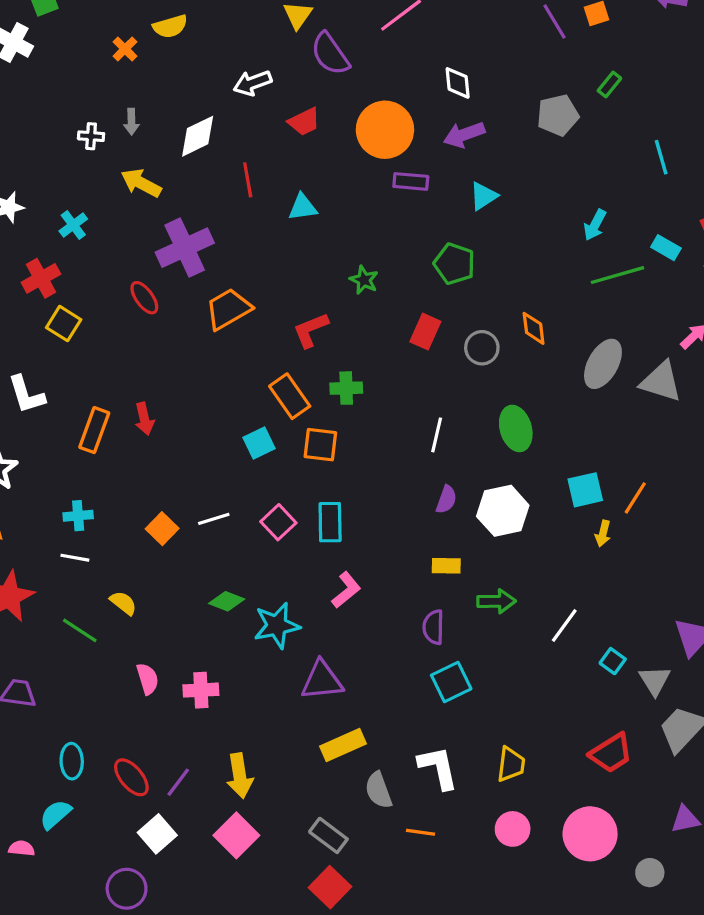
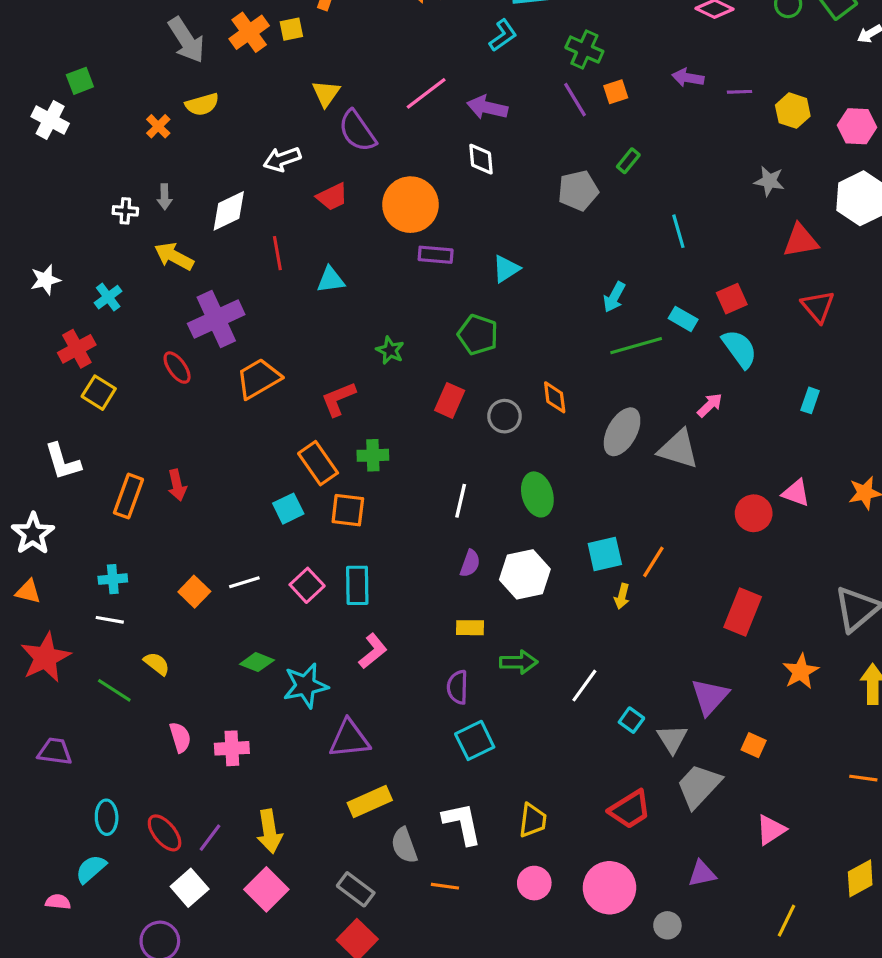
purple arrow: (464, 135) -> (487, 107), moved, turned 33

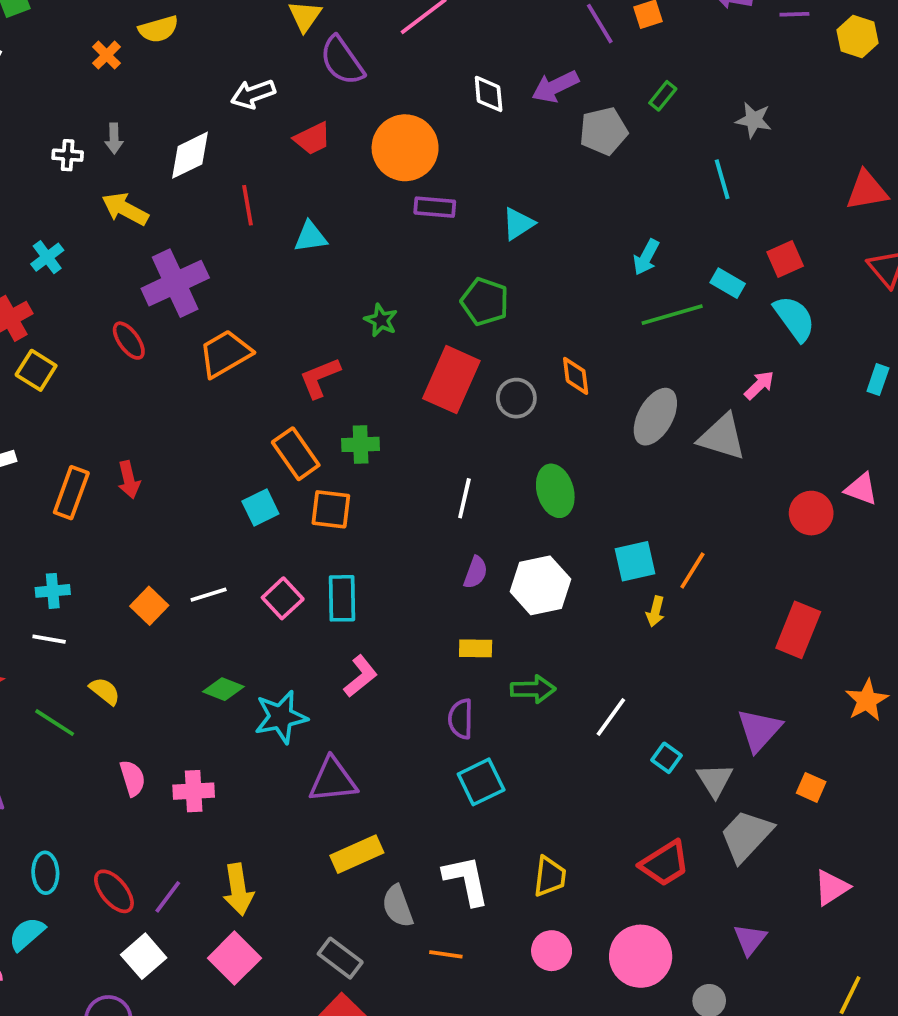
purple arrow: (487, 107) -> (555, 87), moved, turned -39
gray star: (769, 181) -> (754, 120), moved
red rectangle: (450, 400) -> (451, 380), size x1.6
purple triangle: (702, 874) -> (750, 940), turned -40

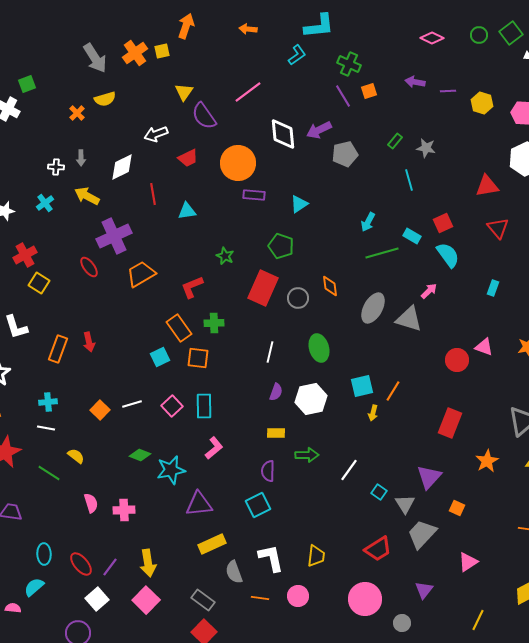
white diamond: (489, 94) -> (283, 134), size x1.5
green rectangle: (663, 96) -> (395, 141), moved
cyan cross: (47, 257) -> (45, 203), moved
cyan square: (481, 782) -> (258, 505), moved
pink circle: (552, 951) -> (298, 596), moved

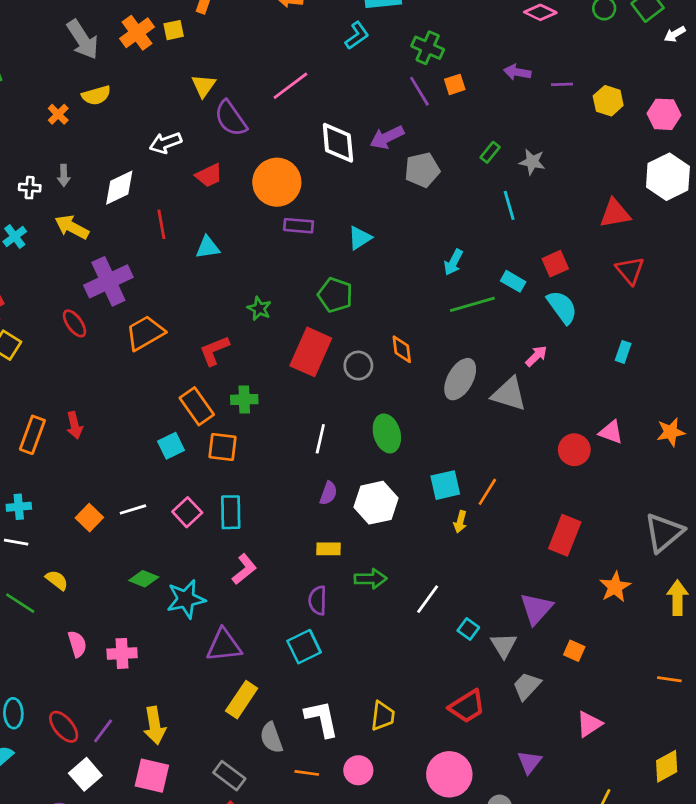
gray trapezoid: (422, 534) -> (527, 686), size x0.7
yellow rectangle: (212, 544) -> (242, 700), turned -32
pink square: (146, 600) -> (152, 776), turned -32

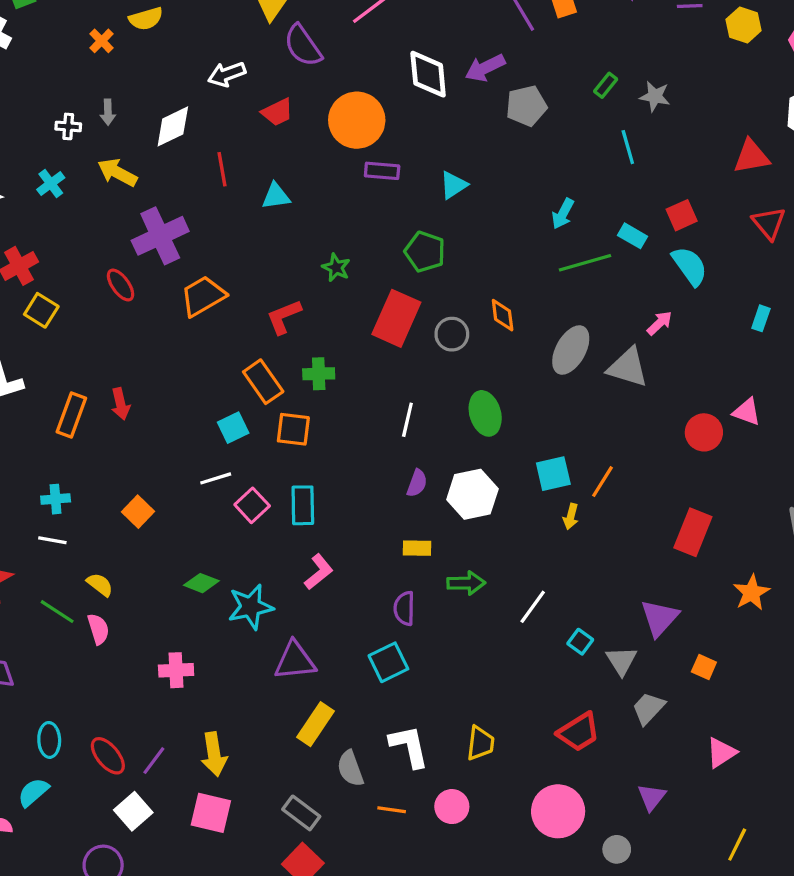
white line: (133, 509) -> (216, 478), moved
pink semicircle: (77, 644) -> (98, 629), moved

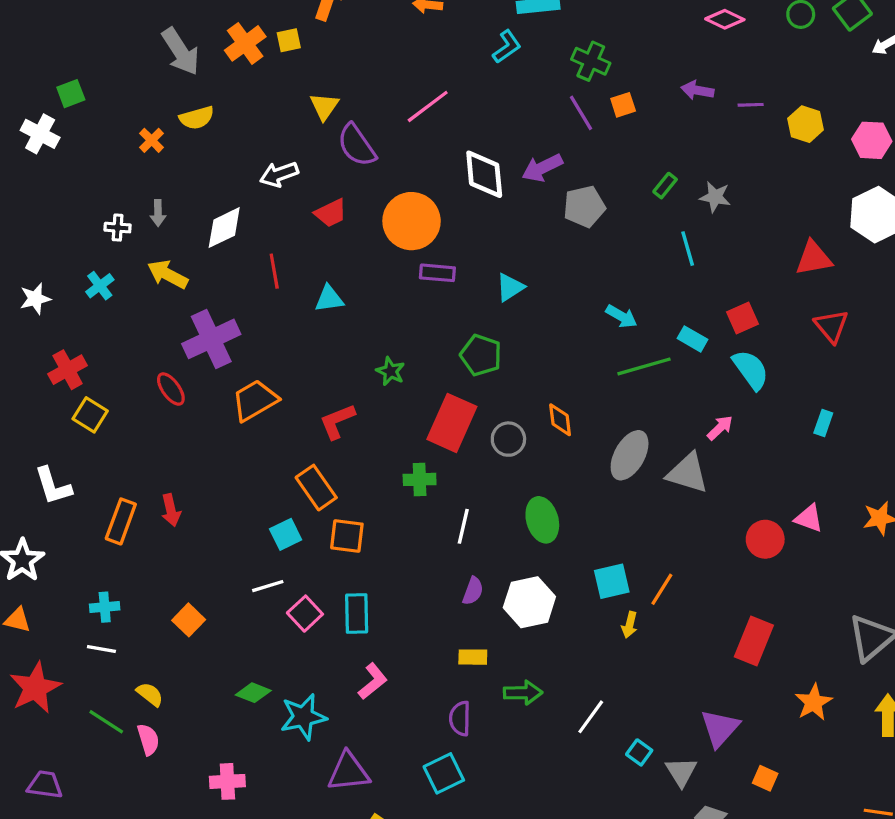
cyan arrow: (563, 214) -> (621, 316), turned -88
green cross: (319, 374) -> (420, 479), moved

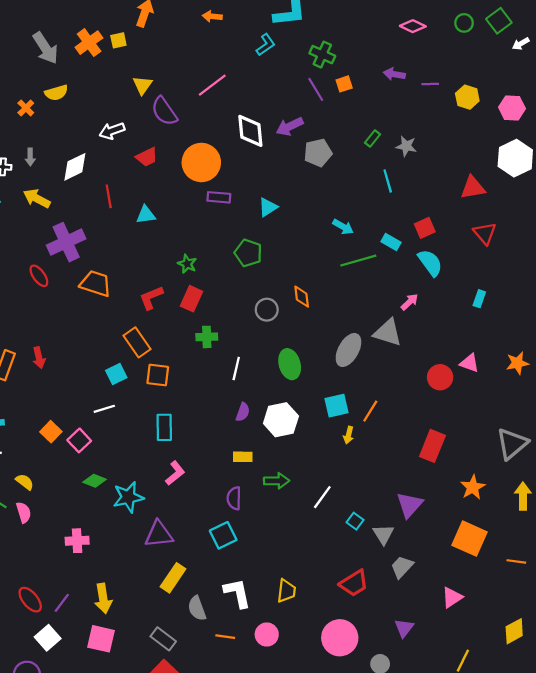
orange trapezoid: (255, 400) -> (96, 283), turned 48
red rectangle: (452, 423) -> (192, 299), moved, size x0.7
gray ellipse: (630, 455) -> (348, 350), moved
pink square: (305, 614) -> (79, 440), moved
orange square: (765, 778) -> (469, 539), moved, size x2.0

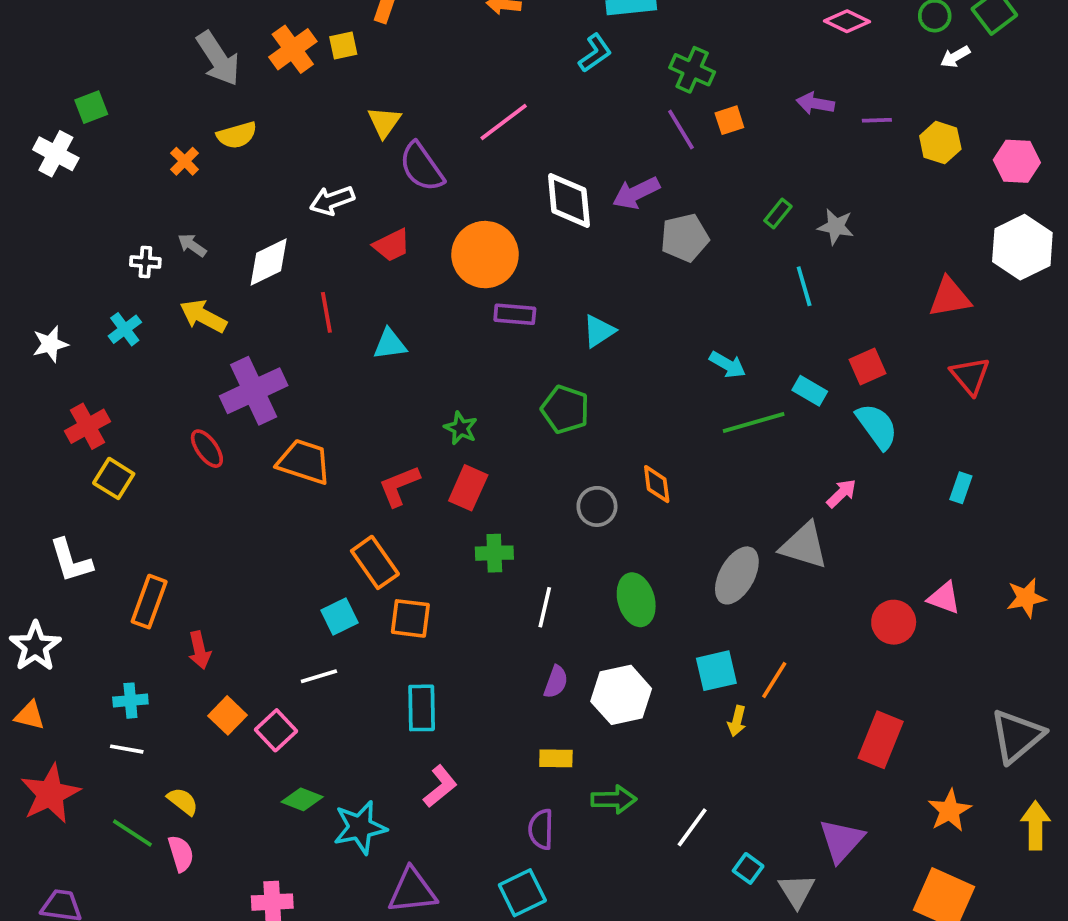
white arrow: (521, 44) -> (955, 57), moved
gray arrow: (30, 157) -> (192, 245), turned 126
red arrow: (39, 358) -> (200, 650), moved

